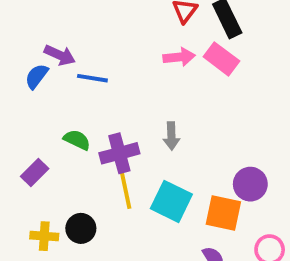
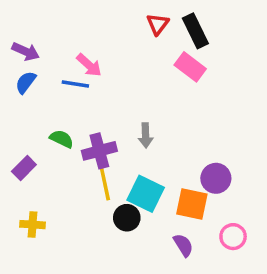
purple arrow: (60, 55) -> (26, 51), moved
pink arrow: (179, 57) -> (89, 65), moved, turned 48
black circle: (81, 228) -> (127, 218), moved

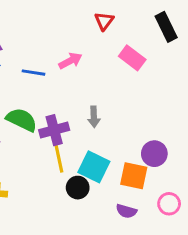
black rectangle: (195, 31) -> (166, 27), moved
pink arrow: (89, 65) -> (70, 61), moved, turned -70
green semicircle: (62, 139) -> (22, 120), size x1.5
purple semicircle: (183, 245) -> (126, 211), turned 138

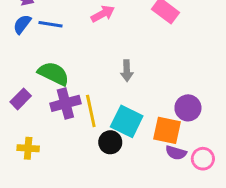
blue line: (33, 73) -> (51, 24), moved
purple cross: (54, 130) -> (65, 103), moved
purple semicircle: (126, 211) -> (176, 153), moved

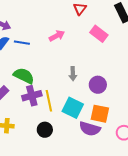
purple circle: (188, 108) -> (98, 85), moved
black circle: (110, 142) -> (45, 130), moved
purple semicircle: (176, 153) -> (90, 129), moved, size x1.5

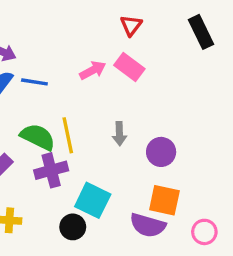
pink rectangle: (99, 34) -> (129, 67), moved
yellow line: (49, 101) -> (68, 135), moved
cyan square: (73, 108) -> (93, 200), moved

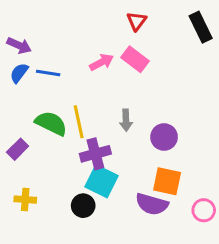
purple cross: (51, 170) -> (95, 154), moved

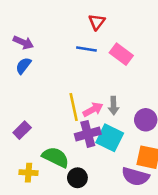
red triangle: (137, 21) -> (97, 22), moved
pink arrow: (101, 62) -> (93, 109), moved
blue line: (48, 73) -> (86, 49), moved
green semicircle: (51, 123) -> (56, 157), moved
cyan square: (101, 181) -> (110, 138), moved

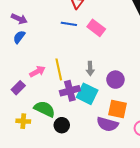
pink arrow: (93, 109) -> (37, 71), moved

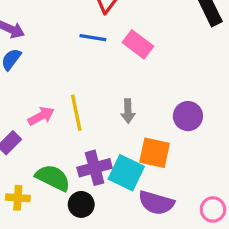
purple circle: (115, 80) -> (188, 116), moved
purple cross: (70, 91) -> (95, 168), moved
cyan square: (87, 94) -> (126, 173), moved
orange square: (118, 109) -> (155, 153), moved

